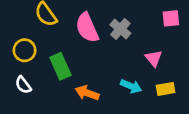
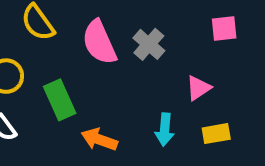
pink triangle: (154, 58) -> (198, 88), turned 36
cyan arrow: (131, 86) -> (165, 130), turned 72

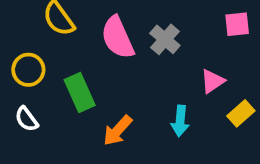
yellow rectangle: (216, 134) -> (241, 113), moved, turned -32
orange arrow: (99, 139) -> (118, 130), turned -68

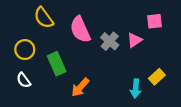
gray cross: (165, 39) -> (110, 41), moved
pink triangle: (212, 81) -> (134, 40), moved
cyan arrow: (180, 121) -> (136, 88), moved

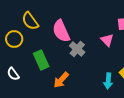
pink triangle: (134, 40) -> (107, 40), turned -40
gray cross: (110, 41) -> (77, 49), moved
yellow circle: (25, 50) -> (14, 39), moved

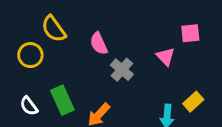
pink semicircle: (61, 31) -> (99, 43), size x0.7
green rectangle: (41, 60) -> (62, 100), moved

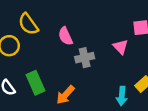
gray cross: (122, 70) -> (85, 58), turned 36

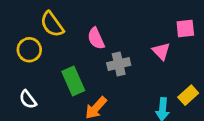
green rectangle: (35, 83) -> (73, 81), moved

